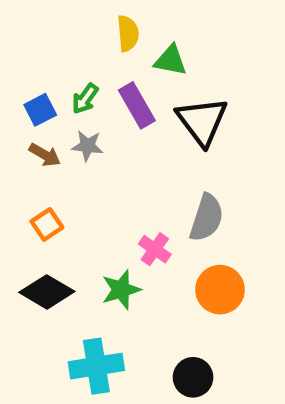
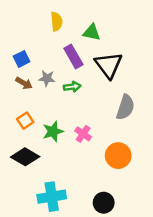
yellow semicircle: (128, 33) -> (57, 22), moved
green arrow: (85, 99) -> (72, 87), moved, turned -133
gray semicircle: (207, 218) -> (125, 107), moved
green star: (121, 290) -> (53, 131), moved

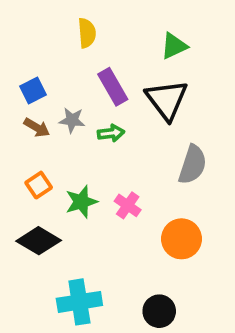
green triangle: (92, 32) -> (174, 46), moved, turned -36

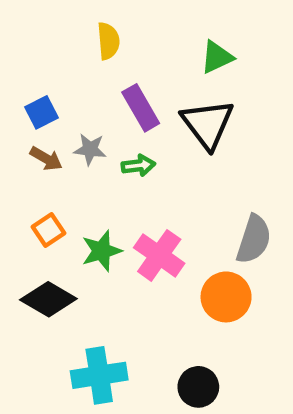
gray semicircle: (193, 165) -> (254, 239), moved
pink cross: (128, 205) -> (159, 255), size x1.5

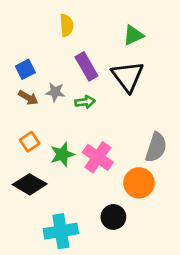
black circle: (198, 387) -> (113, 217), moved

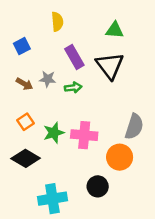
green triangle: (133, 35) -> (115, 30), turned 30
blue square: (25, 69) -> (22, 46), moved
pink cross: (98, 157) -> (84, 135), turned -30

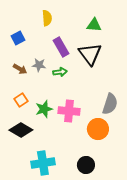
black circle: (98, 186) -> (86, 165), moved

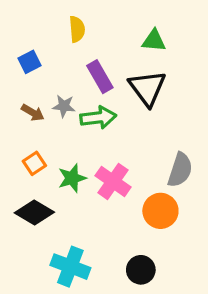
green arrow: (60, 72) -> (98, 118), size x1.5
pink cross: (69, 111) -> (113, 181), turned 30
cyan cross: (43, 163) -> (70, 267), turned 30

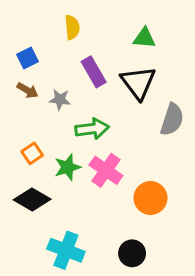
brown arrow: (33, 113) -> (28, 90), moved
green arrow: (98, 118) -> (92, 129), moved
gray semicircle: (180, 170) -> (172, 120), moved

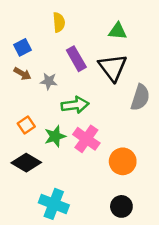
black circle: (132, 253) -> (121, 206), moved

